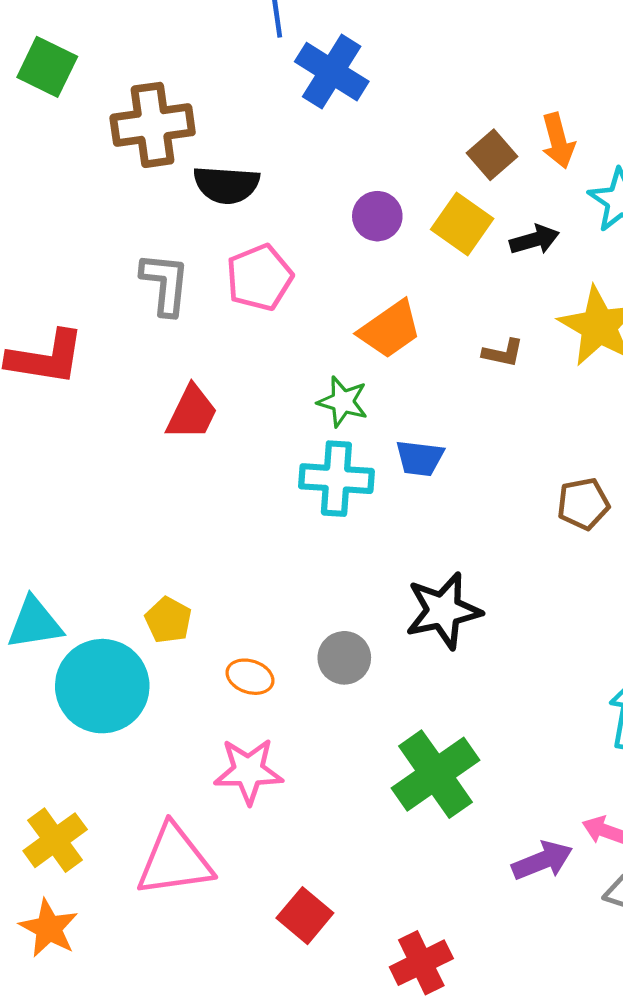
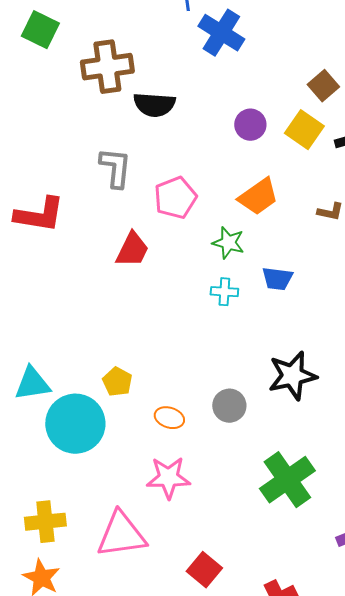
pink pentagon: (259, 277) -> (175, 198), moved
cyan cross: (336, 479) -> (224, 292), size x0.6
yellow cross: (55, 840) -> (45, 522), turned 30

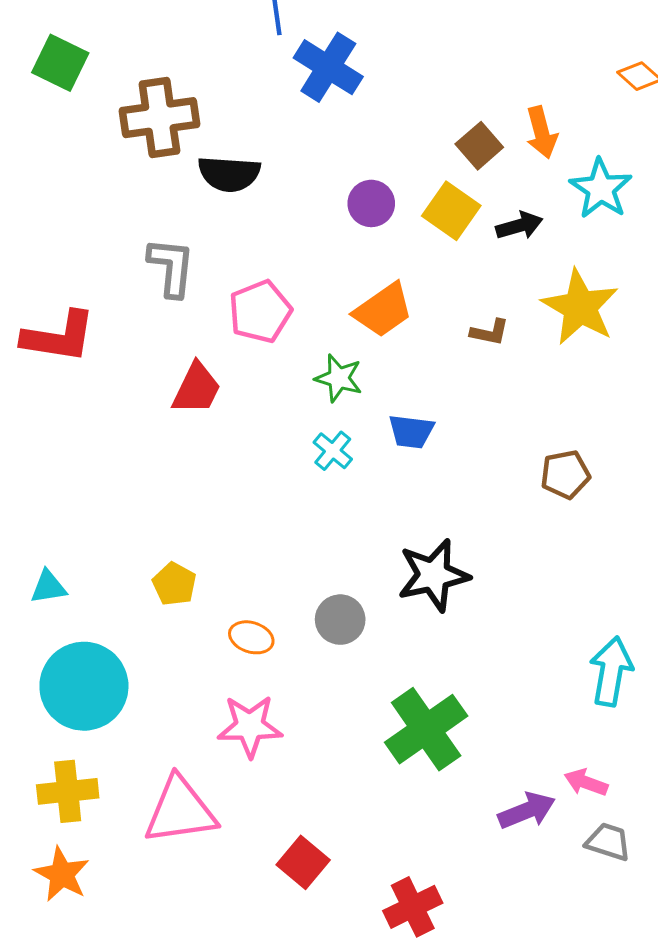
cyan cross: (224, 292) -> (333, 451), turned 36
cyan triangle: (32, 384) -> (48, 587), size x0.7
cyan circle: (75, 424) -> (84, 686), moved

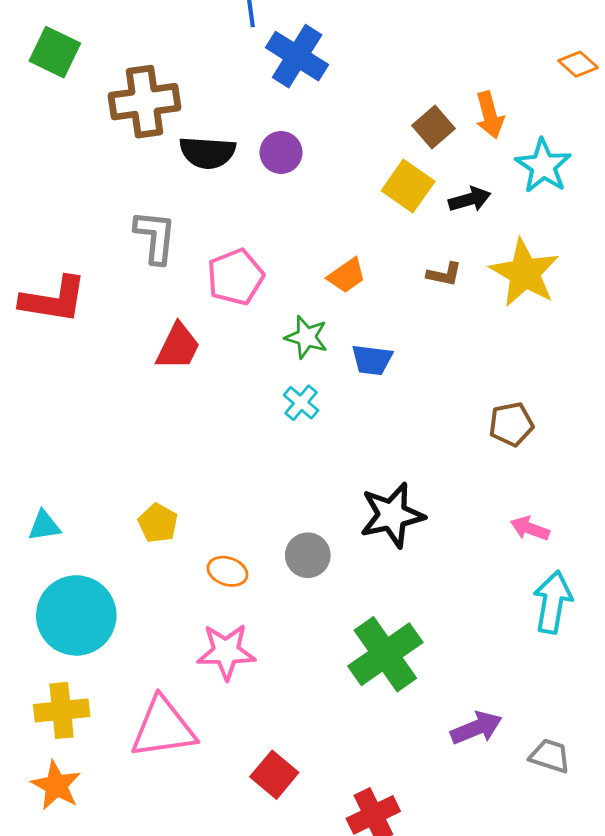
purple circle: (371, 203) -> (281, 152), moved
orange trapezoid: (383, 310) -> (347, 276), size x0.7
brown L-shape: (490, 332) -> (444, 274), moved
blue trapezoid: (411, 431) -> (372, 360), moved
pink arrow: (586, 782) -> (530, 528), moved

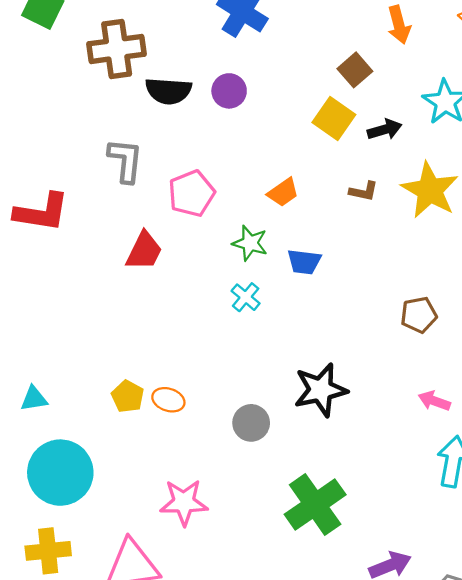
orange arrow: (490, 115) -> (399, 25), moved
orange ellipse: (227, 571) -> (168, 400), moved

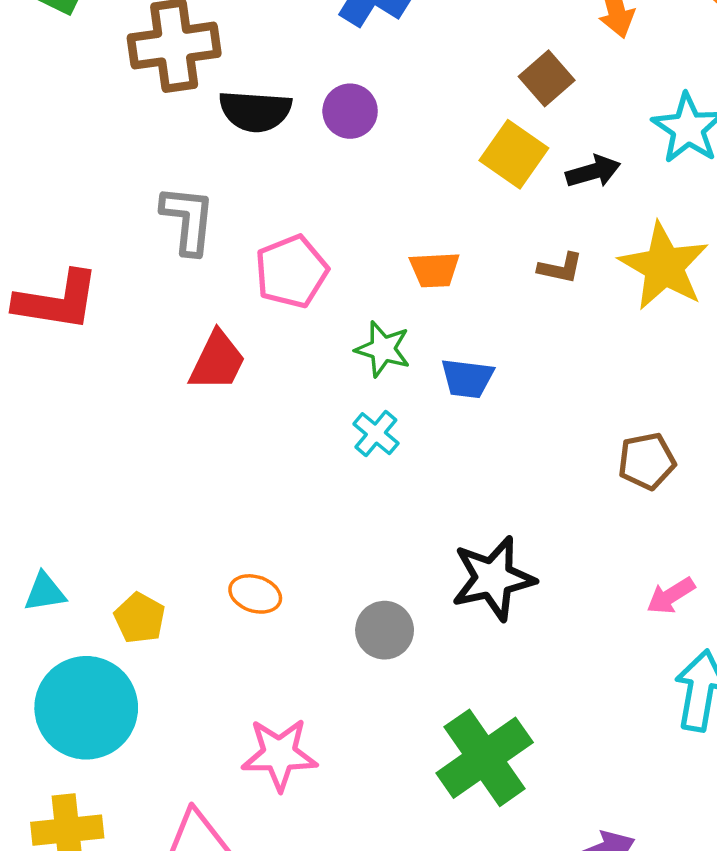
orange trapezoid: (283, 192) -> (435, 270), turned 32
yellow pentagon: (128, 396) -> (140, 618), moved
pink arrow: (434, 401) -> (671, 596), turned -52

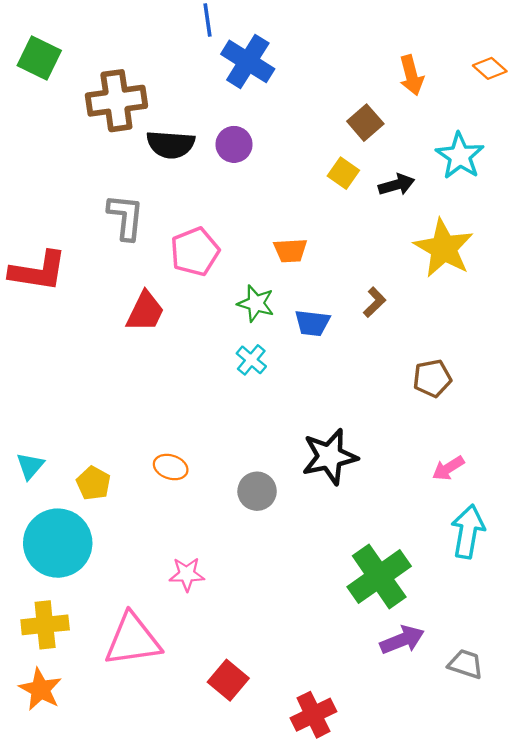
yellow square: (514, 154) -> (343, 173), size x0.7
brown L-shape: (560, 268) -> (375, 302), moved, turned -56
cyan triangle: (45, 592) -> (30, 466), turned -40
pink star: (279, 754) -> (187, 574), size x0.7
green cross: (485, 758) -> (379, 576), moved

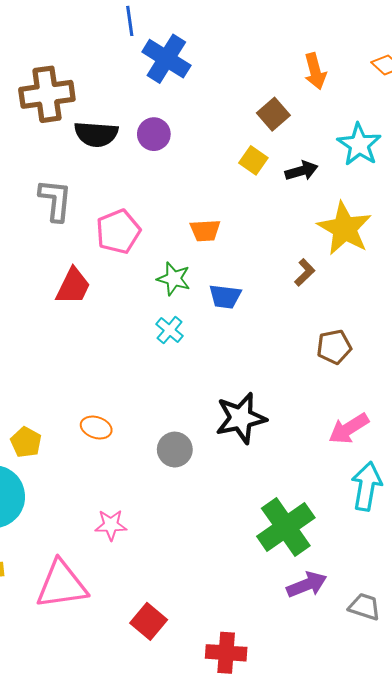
brown L-shape: (375, 302) -> (305, 272), moved
pink arrow: (448, 468) -> (349, 429), size x1.4
red cross: (313, 715) -> (226, 653), turned 30

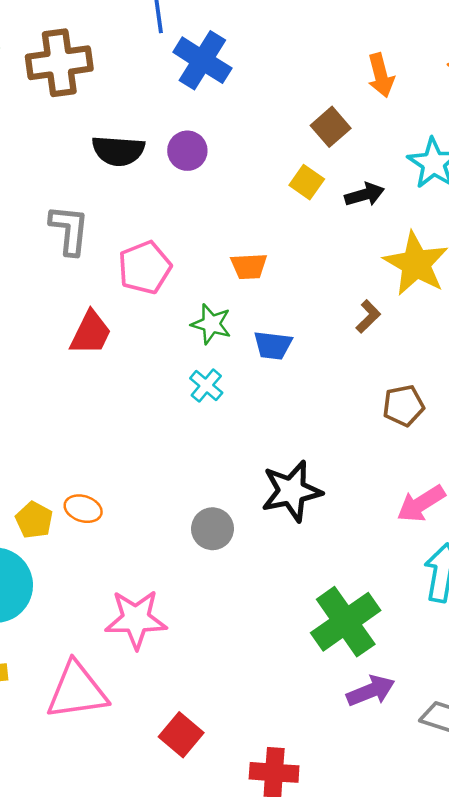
brown cross: (47, 94) -> (59, 63), moved
orange ellipse: (96, 428) -> (83, 509), moved
pink star: (111, 525) -> (136, 619), size x1.6

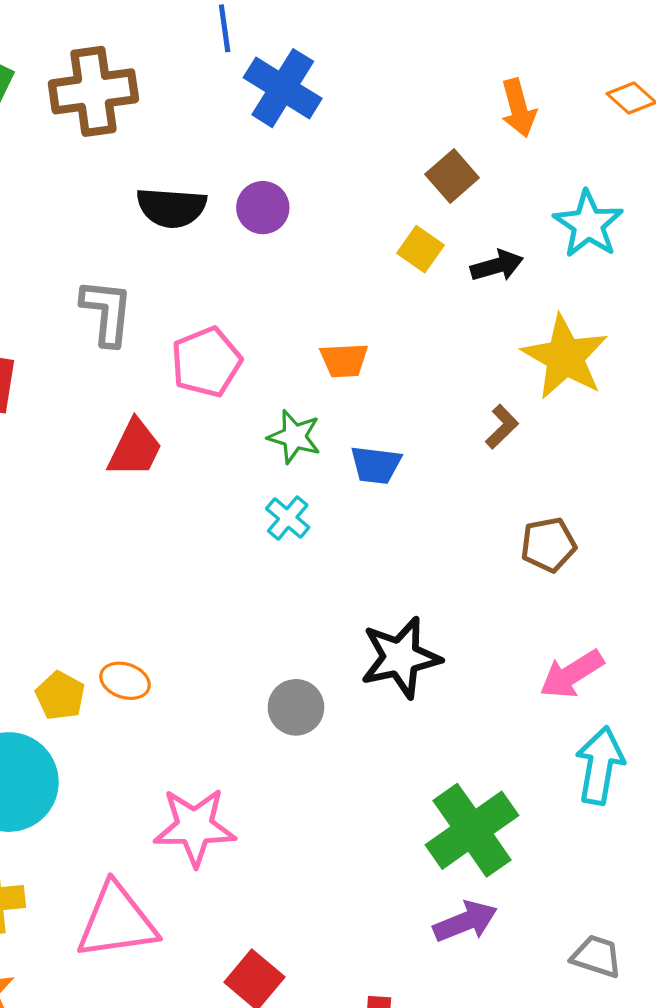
purple arrow: (371, 691) -> (465, 921), moved

